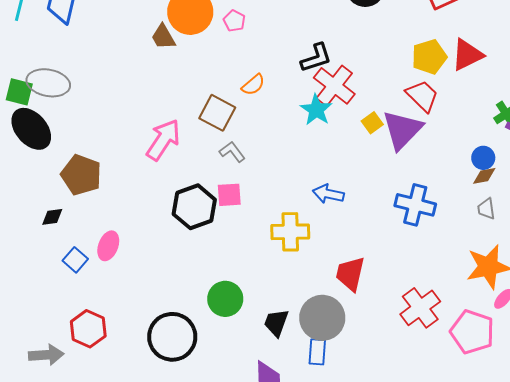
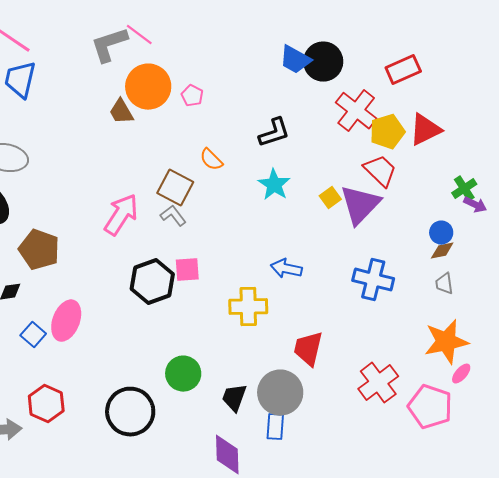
orange semicircle: (253, 85) -> (211, 160), turned 85
red cross: (334, 86) -> (356, 111), moved
gray L-shape: (232, 152) -> (173, 216), moved
pink ellipse: (108, 246) -> (66, 321), size x1.4

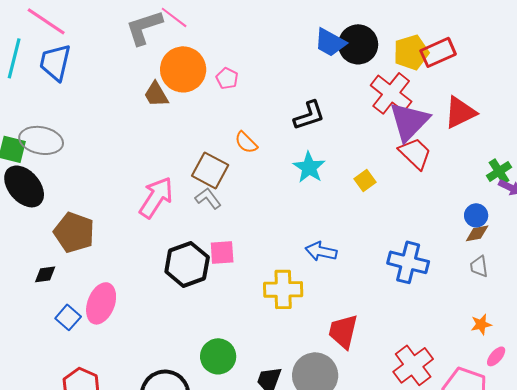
yellow pentagon: (387, 132) -> (411, 52), moved
purple triangle: (360, 205) -> (409, 121), moved
orange star: (446, 342) -> (481, 324), size x0.5

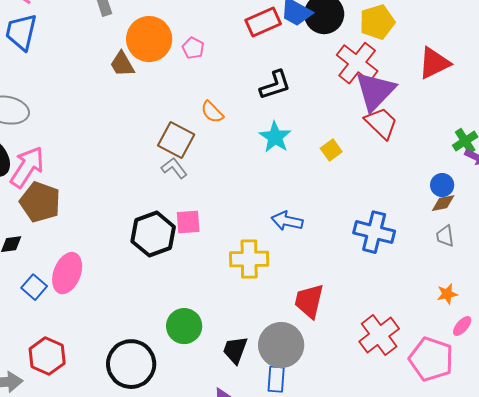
red rectangle: (438, 52) -> (263, 22), moved
red triangle: (460, 112) -> (434, 63), moved
pink arrow: (156, 197) -> (27, 167), moved

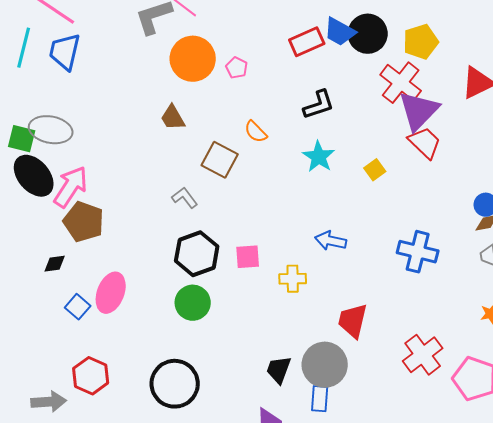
brown trapezoid: (122, 64) -> (173, 118), moved
gray L-shape: (174, 168) -> (185, 198), moved
pink square: (188, 222) -> (248, 257), moved
yellow cross: (249, 259) -> (293, 279), size x0.7
green circle: (184, 326) -> (193, 303), moved

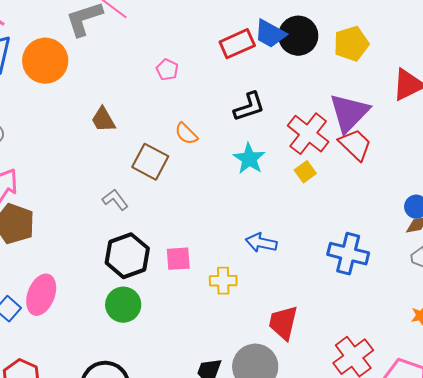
orange circle: (193, 59) -> (45, 61), moved
red cross: (401, 83) -> (308, 134), moved

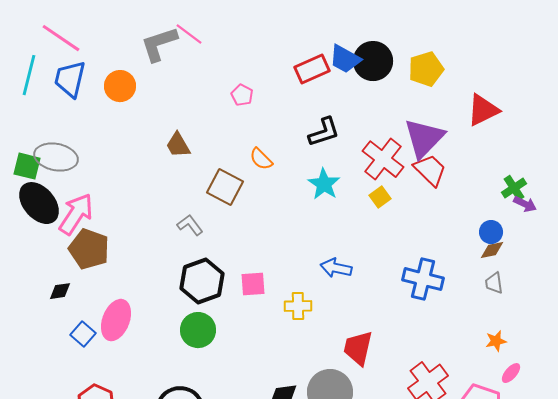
orange circle: (45, 61) -> (120, 86), size x0.7

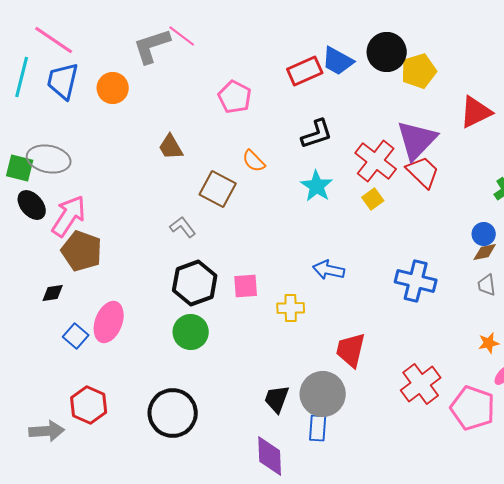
black circle: (373, 61) -> (387, 52), moved
pink pentagon: (242, 95) -> (235, 97), size x1.5
black ellipse: (39, 203) -> (32, 205), size x0.7

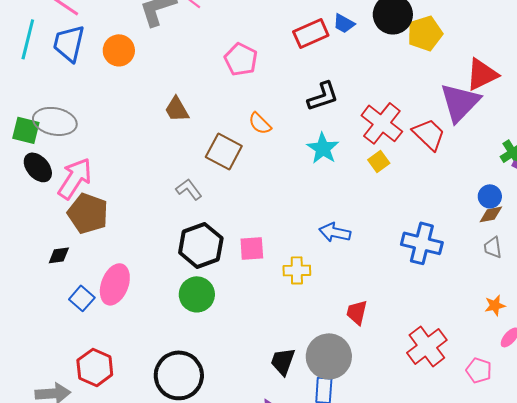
blue trapezoid: (338, 61) -> (344, 23), size x0.7
purple triangle: (417, 140) -> (460, 102), moved
red trapezoid: (351, 350) -> (357, 312), size x0.7
pink pentagon: (473, 408) -> (479, 370), size x0.6

